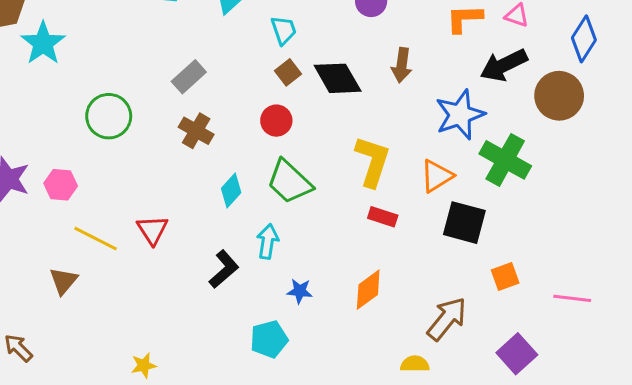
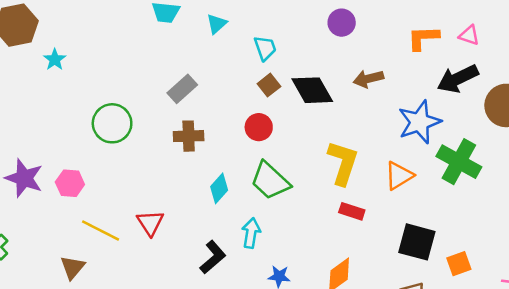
cyan star: (43, 43) -> (55, 60), size x0.6
brown arrow: (402, 65) -> (368, 79), turned 68
brown cross: (196, 131) -> (189, 136), turned -32
black square: (464, 223) -> (417, 242), moved

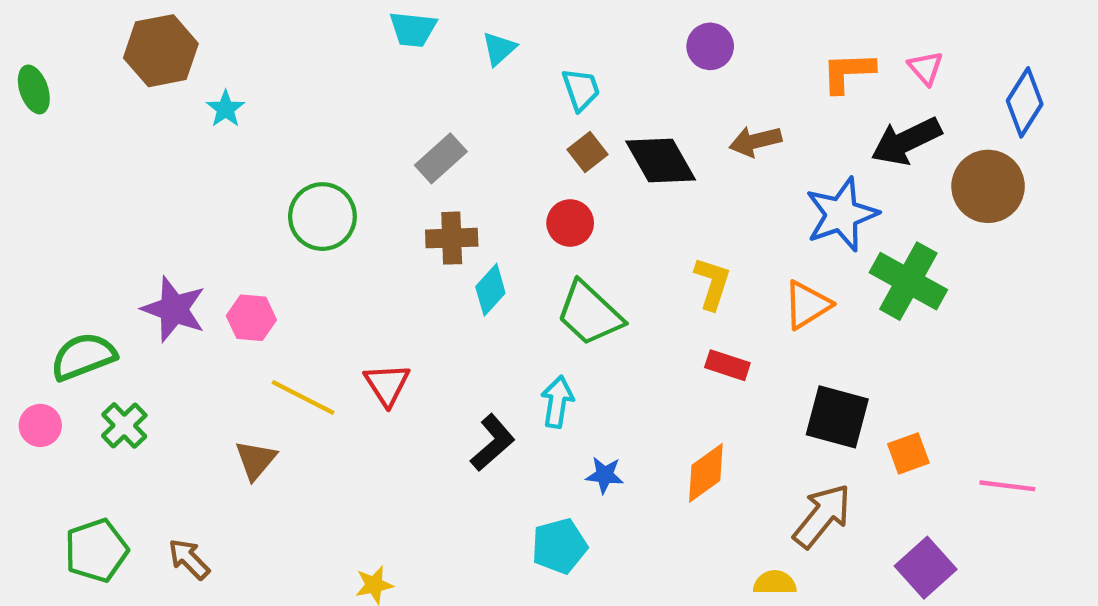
pink triangle: (469, 35) -> (926, 68), turned 30
yellow L-shape: (343, 163) -> (712, 283), size x0.7
cyan diamond: (219, 188) -> (490, 290), moved

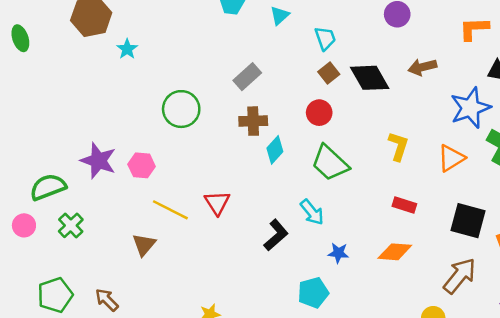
red rectangle: (727, 365) -> (404, 205), moved
cyan arrow: (557, 402) -> (312, 212), turned 132
orange diamond: (706, 473) -> (395, 252), turned 40

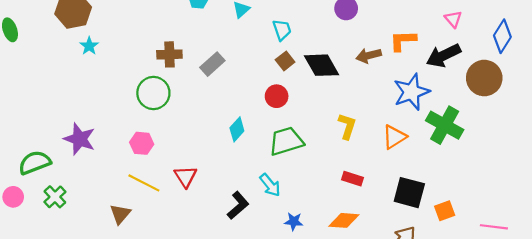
orange L-shape: (474, 29) -> (403, 41), moved
cyan star: (127, 49) -> (89, 46), moved
brown cross: (253, 121) -> (169, 54), moved
green trapezoid: (330, 163) -> (286, 141), turned 120
pink hexagon: (142, 165) -> (142, 143), moved

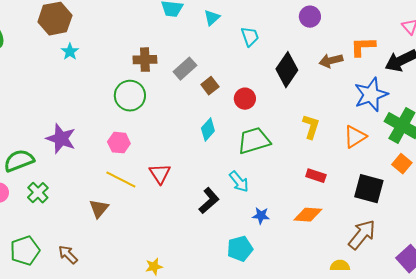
brown square: (285, 61) -> (210, 86), moved
black diamond: (321, 65) -> (287, 70), turned 64
orange square: (445, 211) -> (402, 164), moved, turned -30

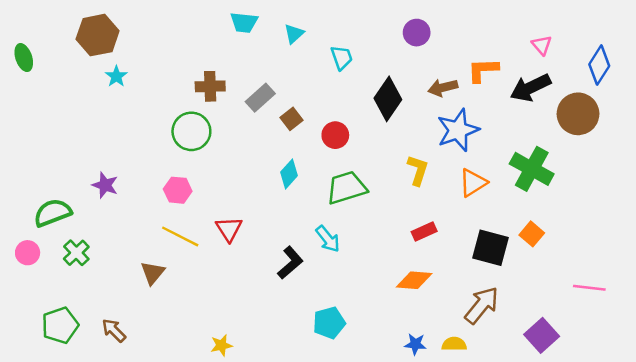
blue star: (371, 95) -> (458, 130), moved
purple star: (61, 139) -> (105, 185), size x0.7
orange square: (402, 164) -> (532, 234), moved
red rectangle: (316, 176) -> (424, 231), turned -42
blue star: (261, 216) -> (415, 344), moved

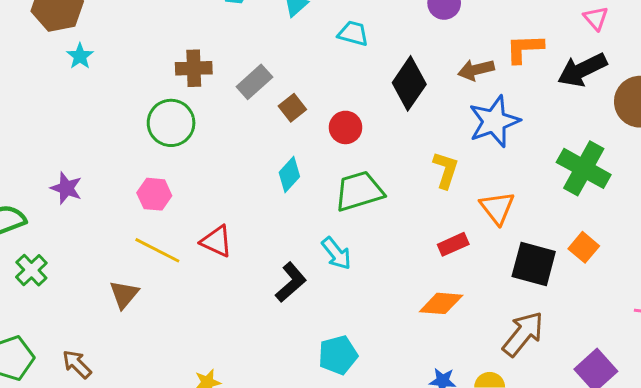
cyan trapezoid: (342, 58) -> (353, 33), turned -56
orange triangle: (473, 183) -> (497, 208), moved, turned -36
red triangle: (229, 229) -> (217, 241), turned -32

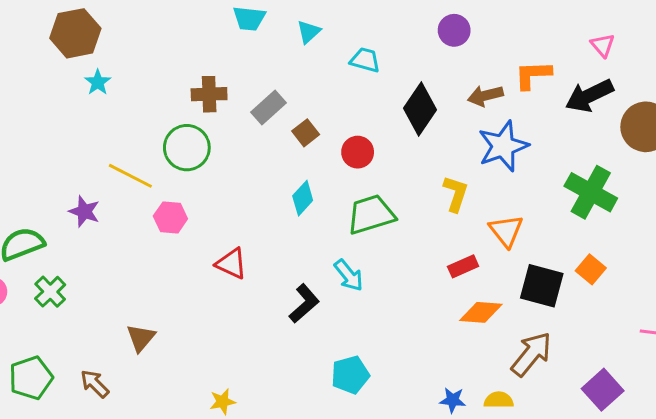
yellow line: (157, 250) -> (130, 176), moved
brown triangle: (124, 294) -> (141, 338), moved
orange diamond: (441, 303) -> (481, 312), moved

